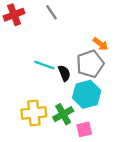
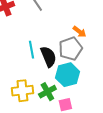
cyan line: (44, 65) -> (31, 50), turned 60
black semicircle: (64, 73) -> (48, 57), size x1.5

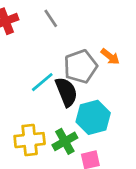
gray pentagon: (70, 49) -> (80, 66), moved
cyan line: (31, 50) -> (42, 82), turned 60

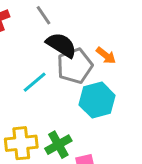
black semicircle: (66, 92) -> (61, 45), moved, turned -36
cyan hexagon: (93, 117) -> (97, 100), moved

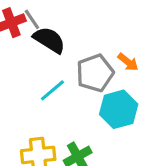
gray line: (43, 15) -> (32, 19), moved
black semicircle: (61, 45) -> (49, 40), moved

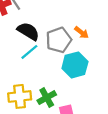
black semicircle: (49, 40) -> (28, 31), moved

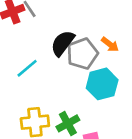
black semicircle: (28, 31) -> (63, 43), moved, turned -85
cyan line: (29, 52) -> (27, 68), moved

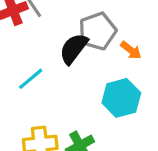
gray pentagon: (82, 54) -> (97, 31), moved

